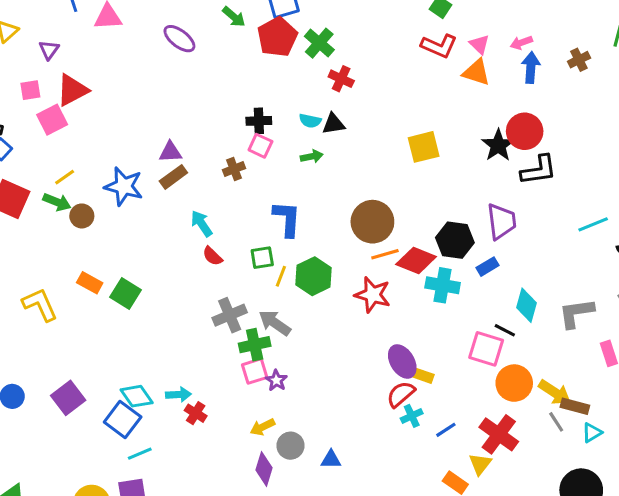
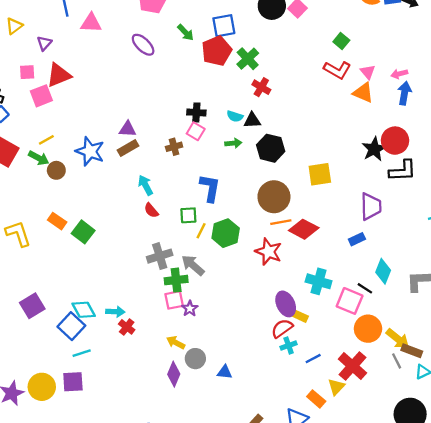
yellow square: (424, 147) -> (320, 174), moved
black hexagon: (455, 240) -> (271, 148), moved
cyan cross: (443, 285) -> (319, 281), moved
yellow arrow: (262, 427) -> (176, 342), turned 48

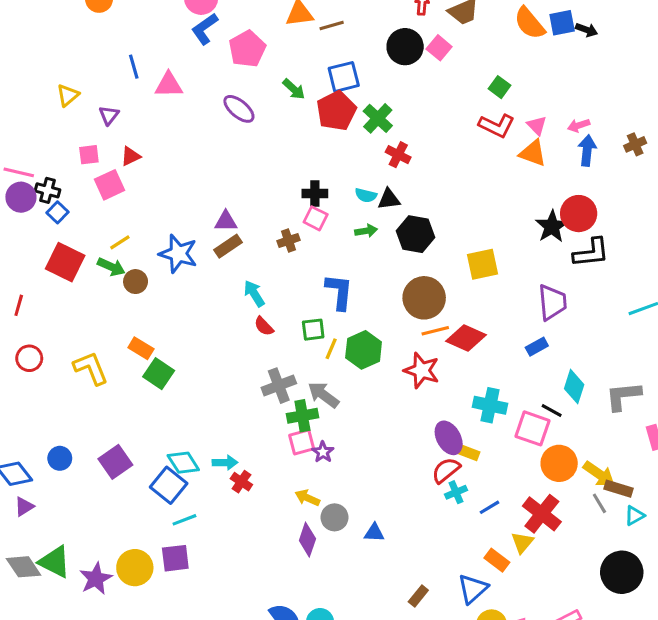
red triangle: (59, 75) -> (131, 156), size x0.6
green square: (83, 232) -> (159, 374), moved

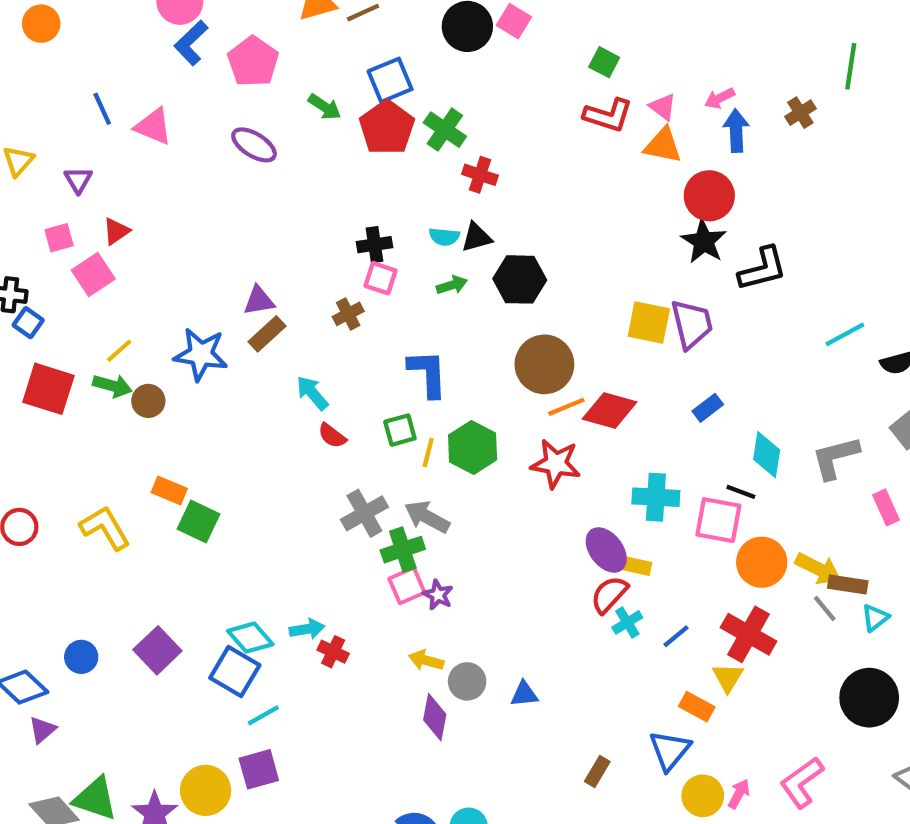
pink triangle: (169, 85) -> (153, 126), turned 32
red circle: (579, 214) -> (709, 196), moved
yellow square: (483, 264) -> (649, 323), moved, turned 32
purple trapezoid: (552, 302) -> (692, 324), moved

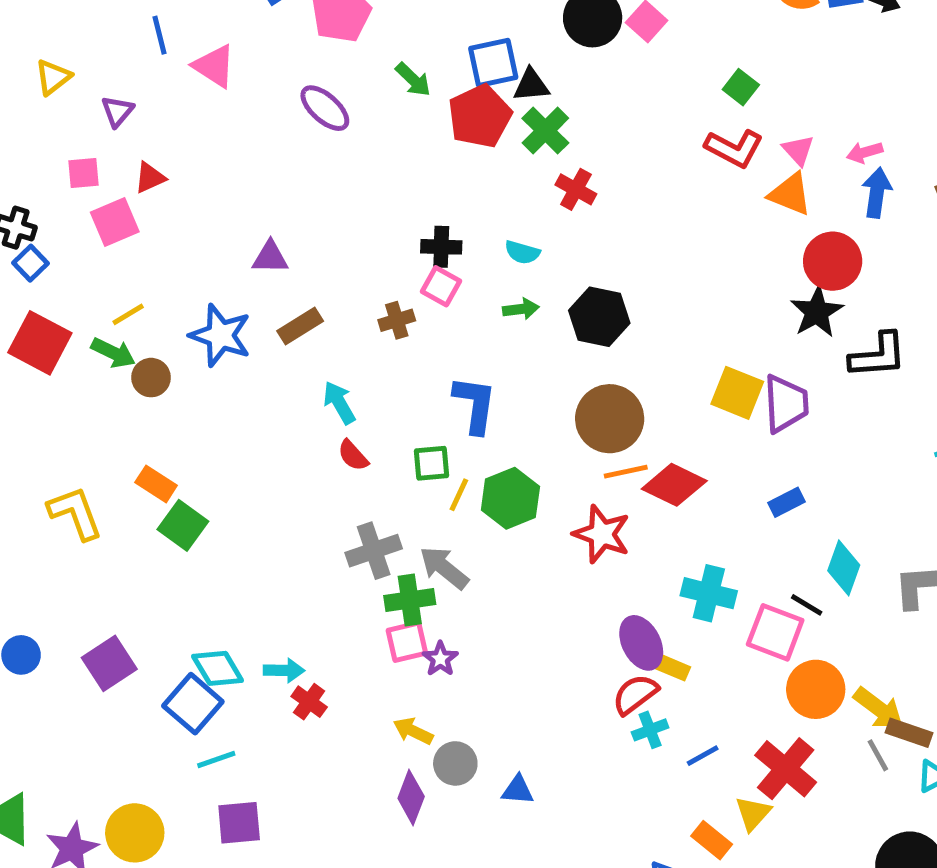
black triangle: (476, 237) -> (531, 85), moved
purple triangle: (259, 301) -> (270, 257), moved
purple square: (259, 769) -> (239, 823), moved

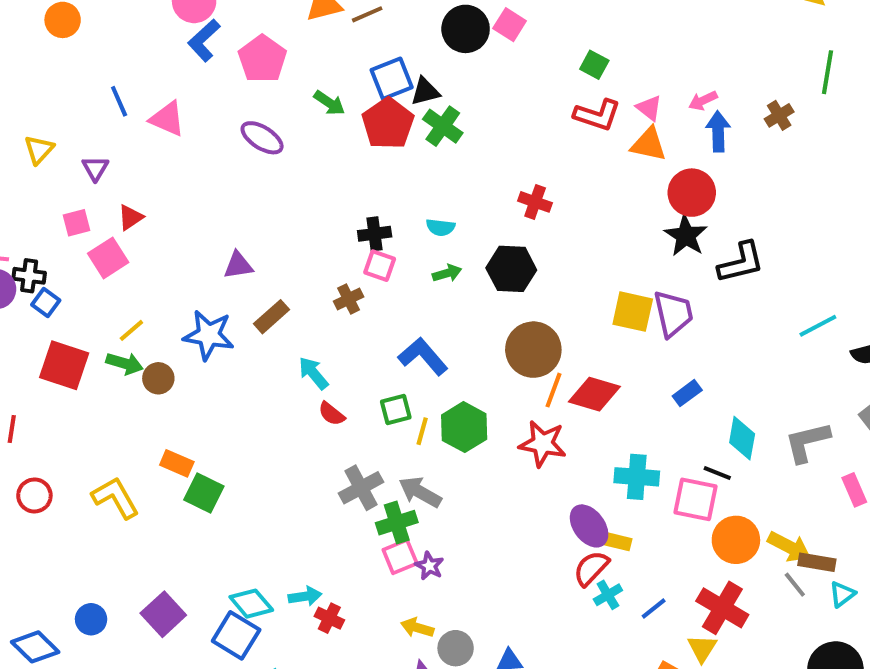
red cross: (576, 189) -> (535, 202), moved
blue L-shape: (475, 405) -> (423, 356), turned -39
orange line: (626, 472) -> (553, 390), turned -48

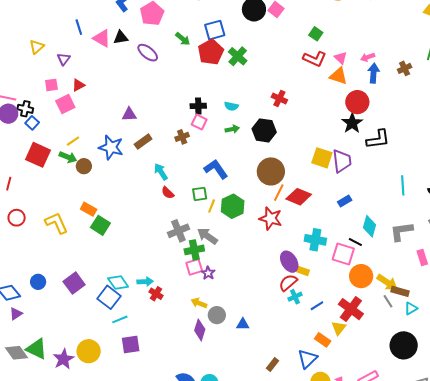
black triangle: (425, 91) -> (121, 37), moved
cyan line: (818, 326) -> (403, 185), moved, turned -72

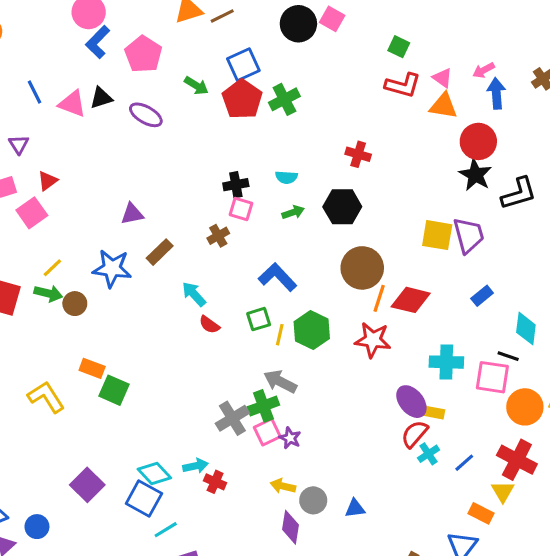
green cross: (238, 56) -> (284, 99), turned 30
gray cross: (178, 231) -> (232, 418), moved
blue circle: (38, 282) -> (37, 527), moved

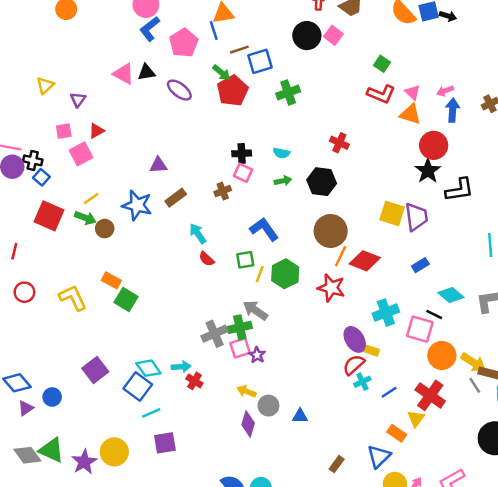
brown line: (222, 16) -> (239, 50), moved
blue line: (35, 92) -> (214, 30), moved
red pentagon: (242, 99) -> (233, 91), moved
cyan diamond: (526, 329) -> (451, 295), turned -65
cyan cross: (446, 362) -> (386, 313), turned -30

